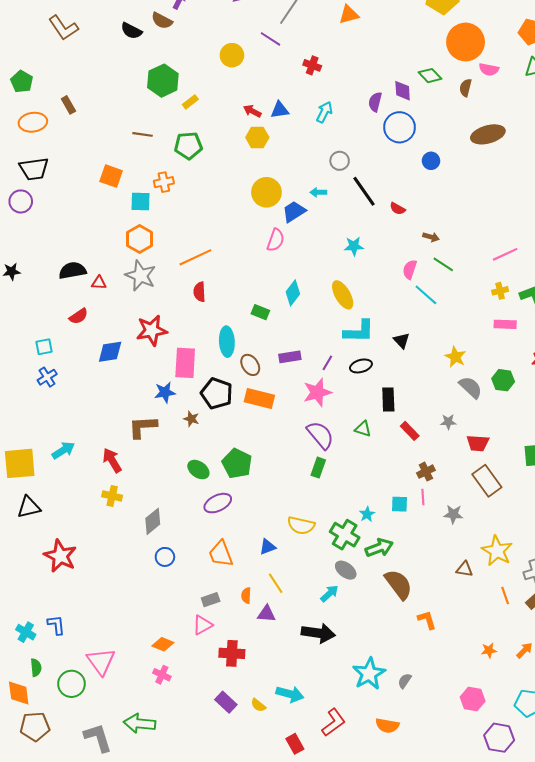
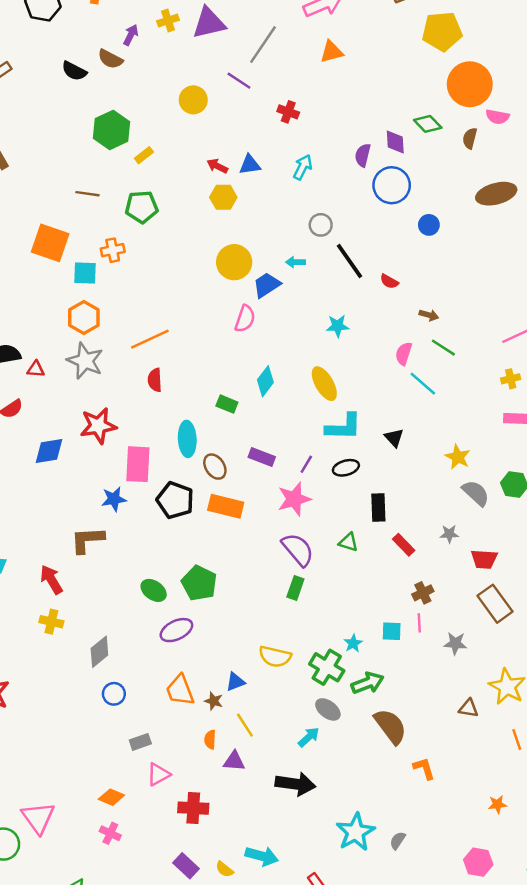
orange square: (111, 176) -> (50, 243), size x1.4
purple rectangle: (290, 357) -> (262, 457), turned 30
brown star: (191, 419) -> (214, 701), moved
gray rectangle: (211, 600) -> (140, 742), moved

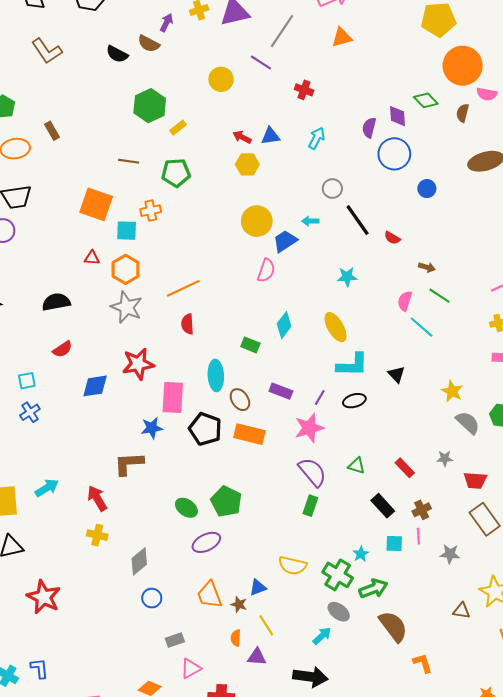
red triangle: (36, 369) -> (92, 258), moved
black rectangle: (378, 507) -> (383, 506), moved, turned -40

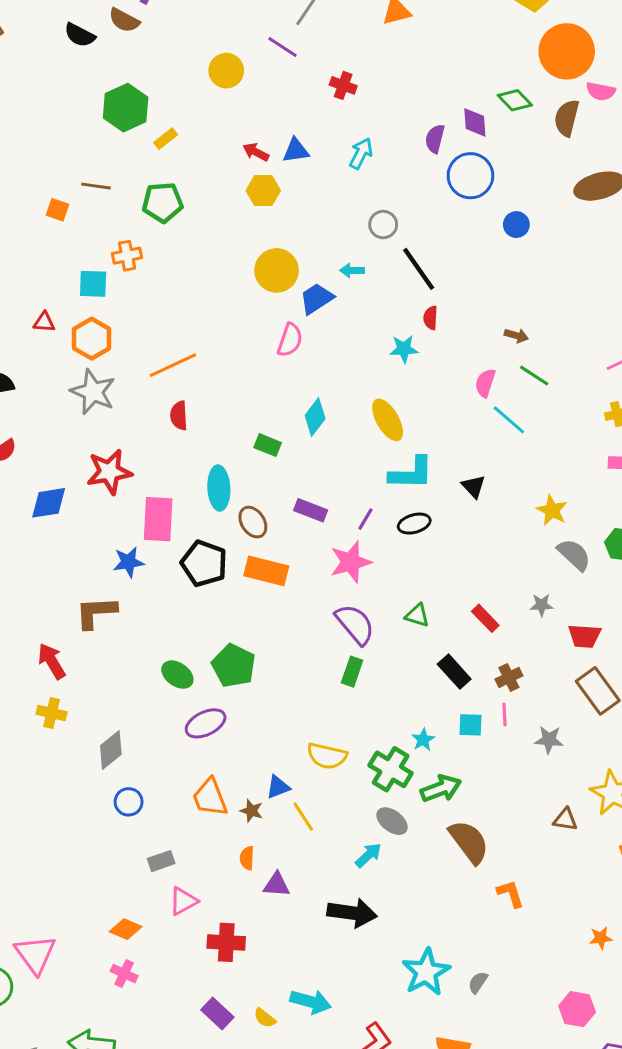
brown semicircle: (463, 113) -> (567, 118), size x1.4
orange square: (96, 204) -> (58, 210), moved, size x0.5
red semicircle: (392, 238) -> (431, 318), moved, turned 63
yellow line: (266, 625) -> (303, 817), moved

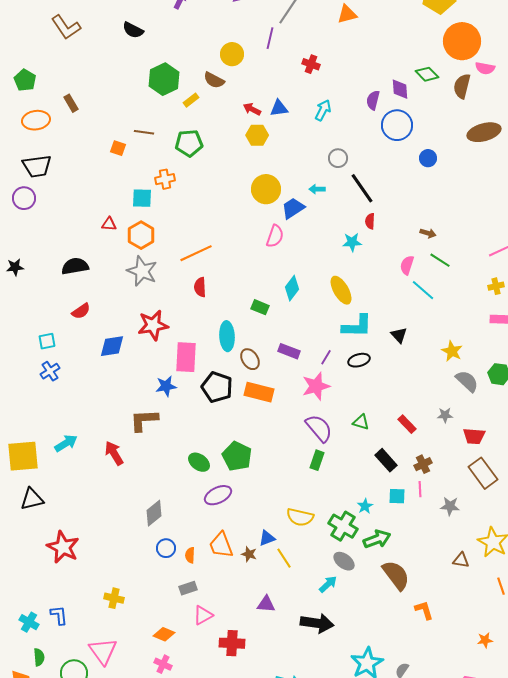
brown semicircle: (124, 20) -> (214, 80), moved
purple line: (282, 47) -> (270, 38), turned 70
yellow cross: (52, 713) -> (114, 598), moved
orange semicircle: (247, 858) -> (190, 555), moved

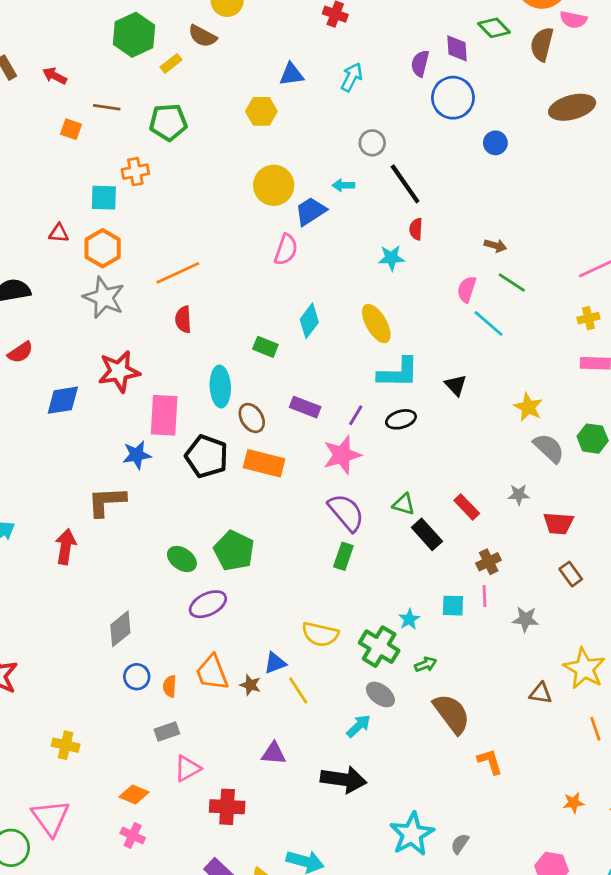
red arrow: (252, 109) -> (55, 76), moved
red arrow: (114, 453) -> (66, 547), turned 40
black rectangle: (386, 460) -> (427, 534), moved
brown rectangle: (483, 473) -> (571, 574), size x0.6
green arrow: (377, 539) -> (426, 664), size x0.6

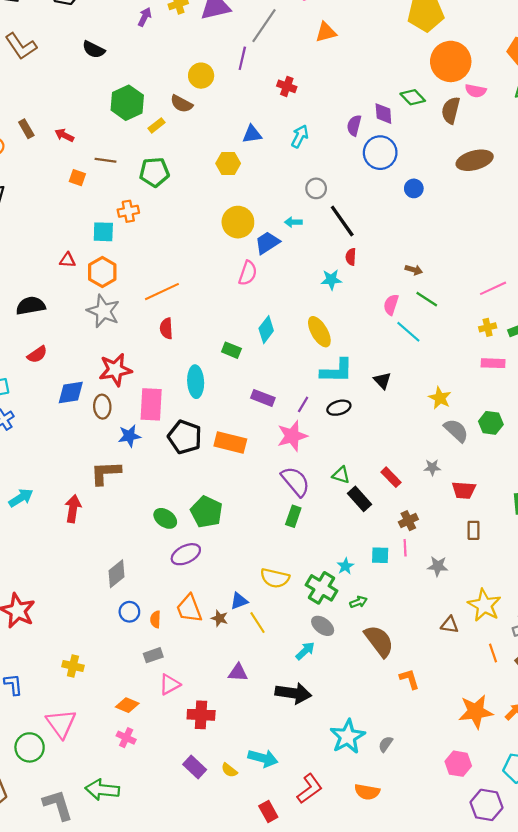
brown ellipse: (252, 418) -> (102, 407), moved, turned 30
brown rectangle: (571, 574) -> (473, 530), turned 36
orange star: (573, 803) -> (476, 712), size x2.0

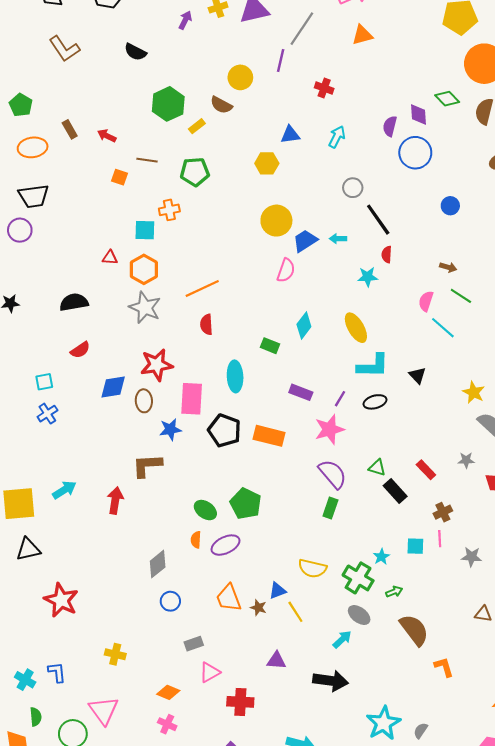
blue circle: (414, 188) -> (450, 206), moved
cyan arrow: (293, 222) -> (338, 239), moved
orange semicircle: (155, 619) -> (196, 540), moved

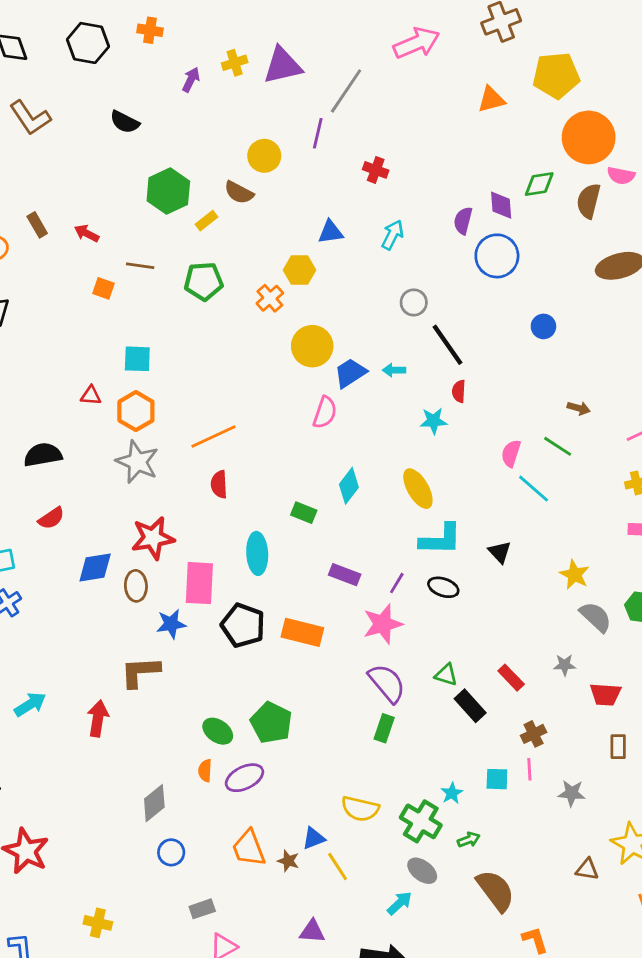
orange triangle: (362, 35) -> (491, 99), moved
green diamond: (447, 99) -> (539, 184), turned -55
orange cross: (169, 210) -> (270, 298), moved, turned -30
brown arrow: (448, 267) -> (579, 408), moved
black ellipse: (375, 402) -> (443, 587), turned 35

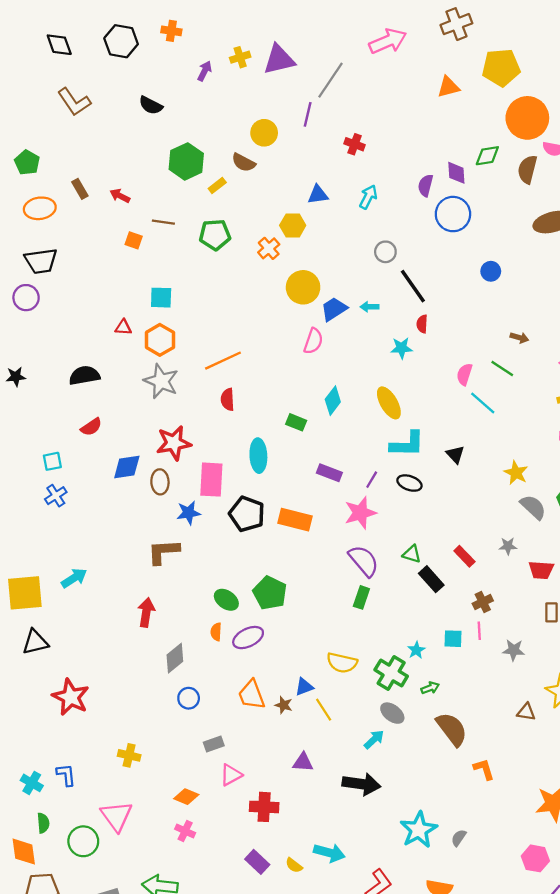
red arrow: (98, 718) -> (146, 612), moved

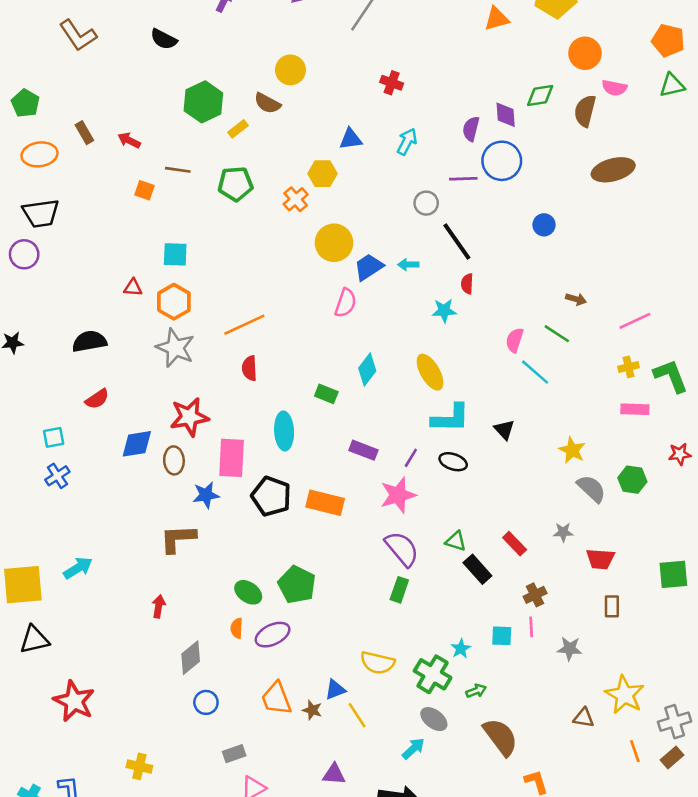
purple line: (308, 114) -> (463, 179), moved, turned 75
orange circle: (527, 118) -> (585, 53), size x0.7
red arrow: (146, 612) -> (159, 606), size x0.7

